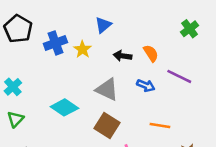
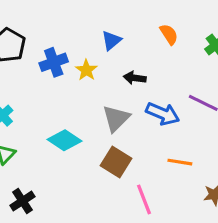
orange semicircle: (151, 53) -> (169, 34), moved
blue arrow: (146, 86) -> (163, 114), size x1.5
gray triangle: (107, 89) -> (116, 118), turned 50

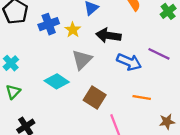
black arrow: (135, 78) -> (108, 36), size x1.5
gray triangle: (116, 118) -> (82, 60), moved

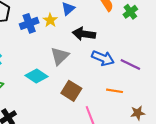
green cross: (168, 11) -> (130, 12), moved
yellow star: (73, 30) -> (50, 20), moved
purple line: (159, 54) -> (130, 64), moved

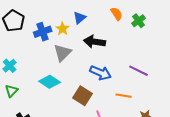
gray triangle: (60, 56) -> (63, 53), moved
blue arrow: (103, 58) -> (101, 73), moved

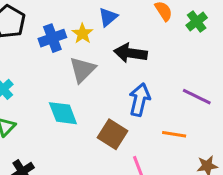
blue arrow: (101, 73) -> (140, 100), turned -100
cyan diamond: (50, 82) -> (63, 113), turned 35

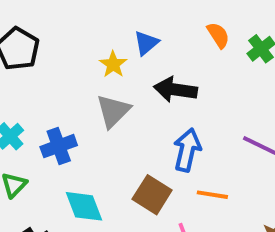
blue cross: (52, 38) -> (59, 146), moved
cyan diamond: (63, 113) -> (84, 206), moved
orange line: (174, 134) -> (212, 195), moved

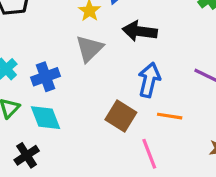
cyan diamond: (84, 206) -> (45, 118), moved

